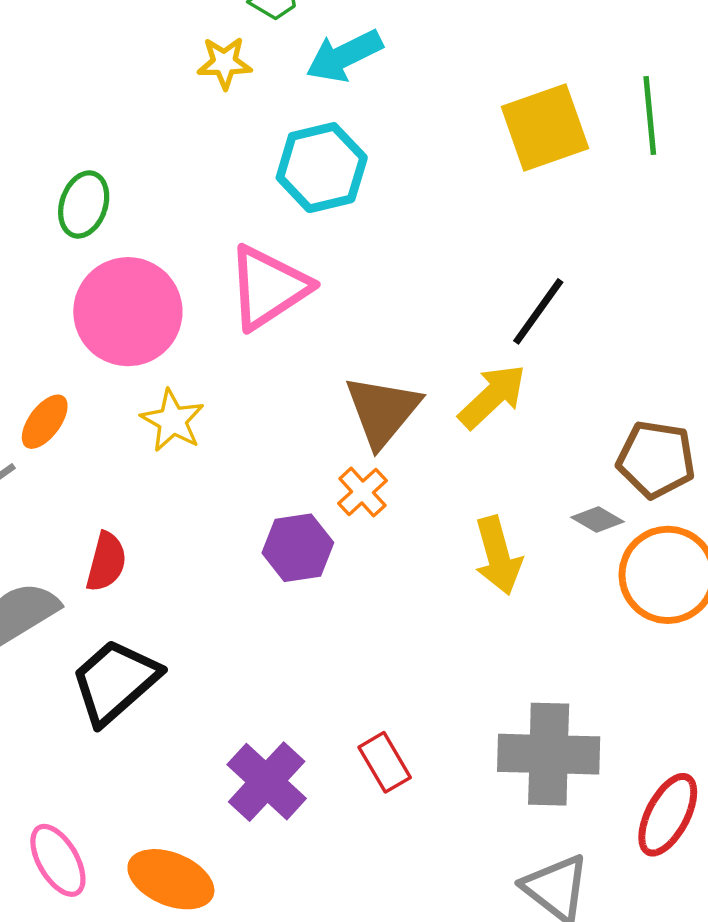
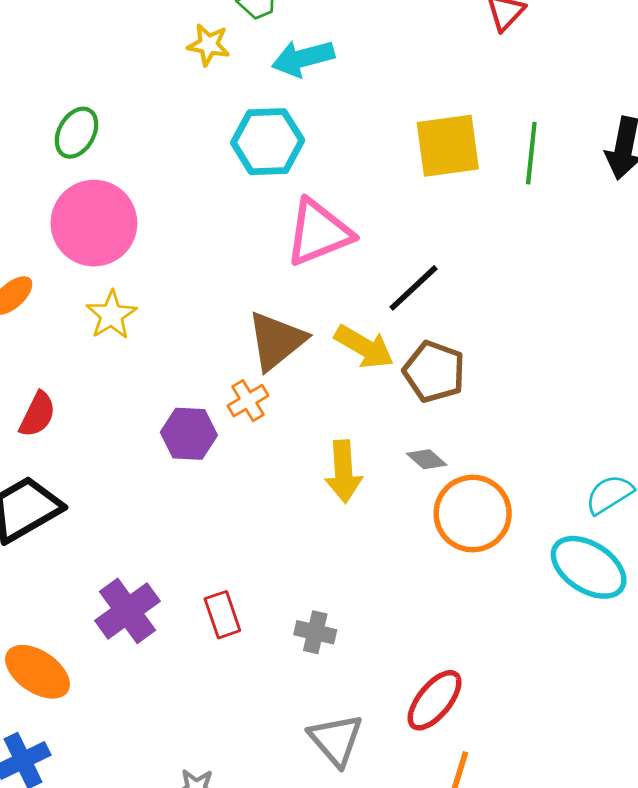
pink triangle: (268, 287) -> (319, 232), moved
yellow arrow: (492, 396) -> (364, 347), turned 62
brown pentagon: (656, 459) -> (434, 372), moved
gray cross: (549, 754) -> (315, 632), moved, size x0.5

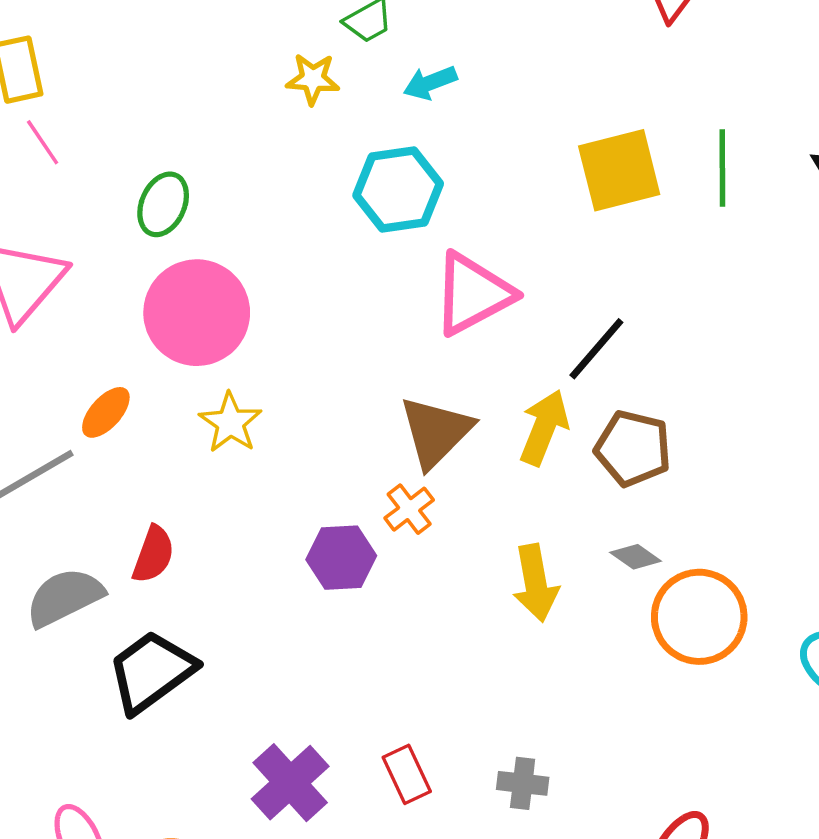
cyan arrow: (303, 58) -> (430, 83), size x0.7
yellow arrow: (364, 347) -> (544, 428), turned -92

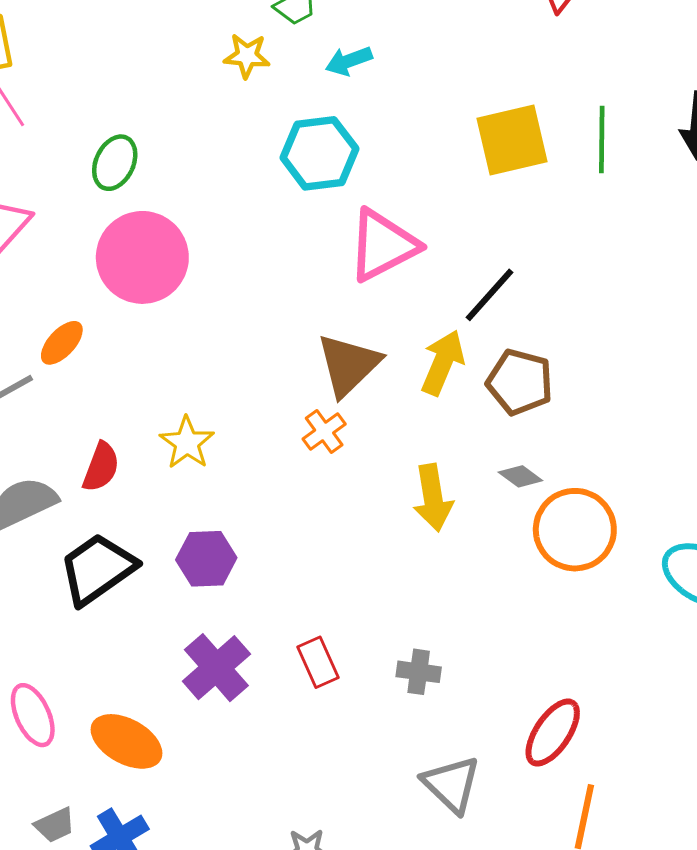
yellow star: (230, 423) -> (187, 443), moved
purple hexagon: (341, 558) -> (206, 559), moved

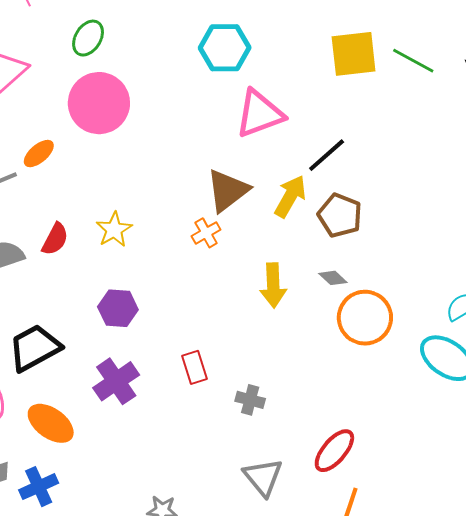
green line: (602, 139) -> (413, 61), turned -69
black trapezoid: (97, 569) -> (35, 348), moved
red rectangle: (318, 662) -> (194, 367), moved

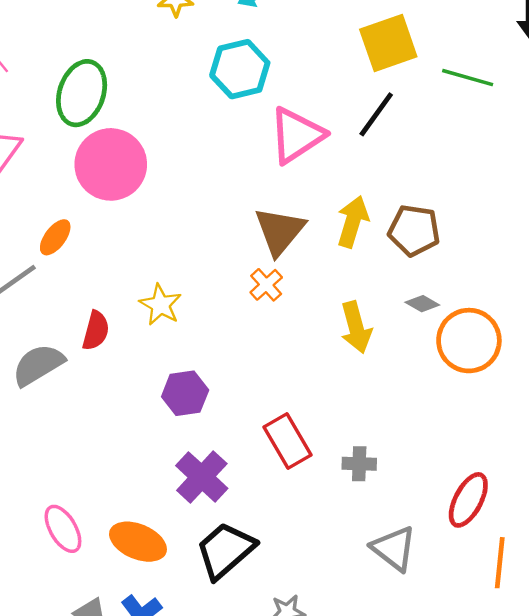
green ellipse: (88, 38) -> (82, 93), size x1.5
green line: (413, 61) -> (468, 78), moved
black line: (327, 155) -> (376, 114), moved
black trapezoid: (35, 348) -> (225, 550), moved
red rectangle: (194, 367) -> (288, 441), size x1.4

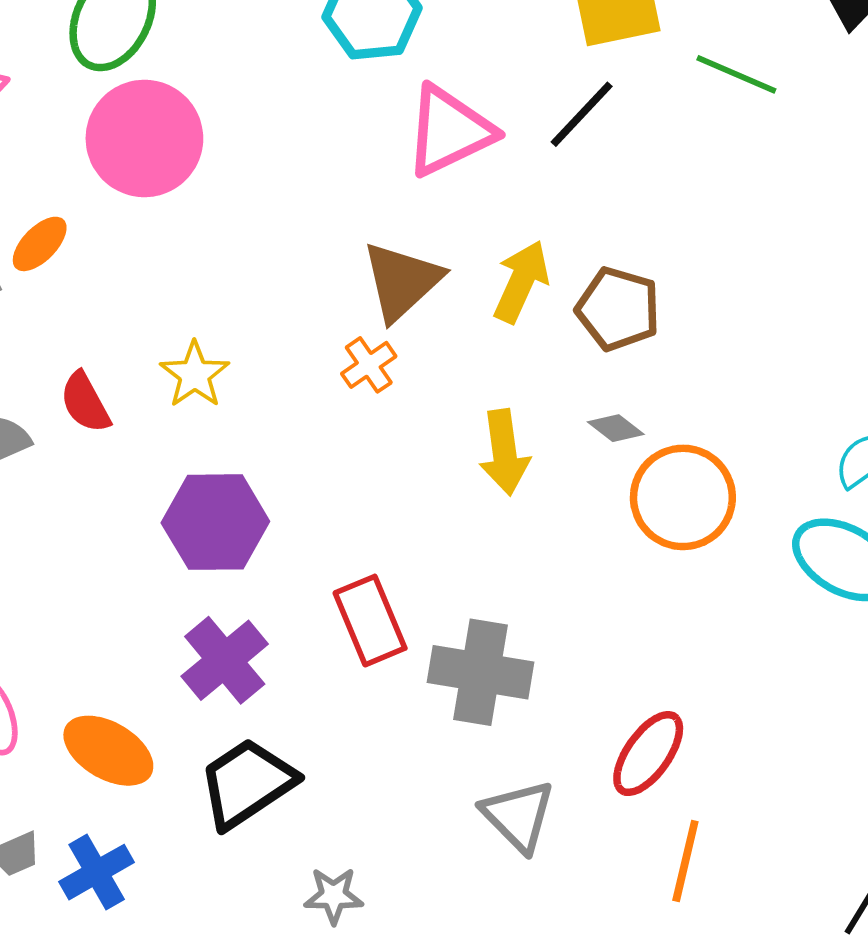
red semicircle: (96, 331) -> (85, 402), turned 129
purple hexagon: (185, 393) -> (215, 522), size x1.4
gray cross: (359, 464) -> (480, 672), size x1.8

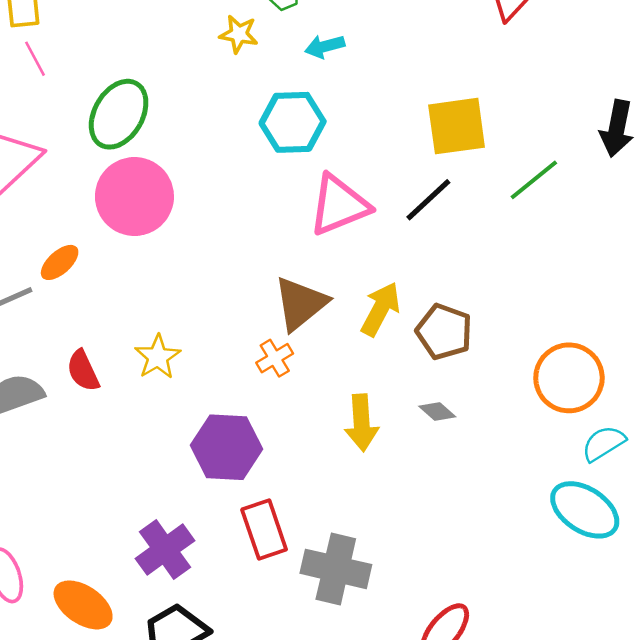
green line: (736, 74) -> (534, 180), turned -66
orange circle: (683, 497) -> (569, 378), moved
purple hexagon: (215, 522) -> (227, 447), moved

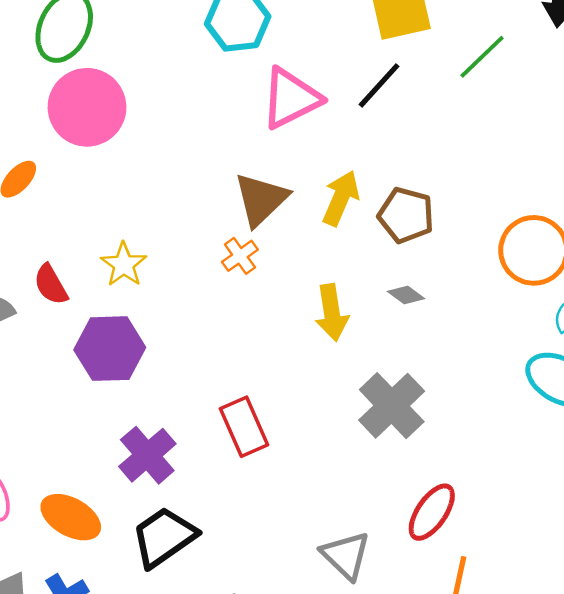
purple hexagon: (227, 447) -> (110, 349), moved
gray cross: (336, 569) -> (392, 406), moved, turned 38

